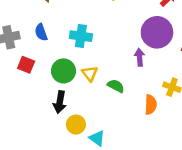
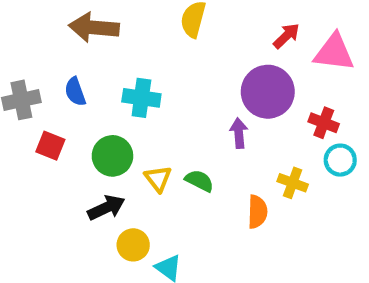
yellow triangle: (90, 73) -> (158, 179), moved
black arrow: (60, 102) -> (106, 208), turned -125

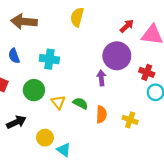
yellow cross: (293, 183) -> (130, 120), moved
black arrow: (106, 208) -> (16, 122), moved
orange semicircle: (257, 212) -> (101, 114), moved

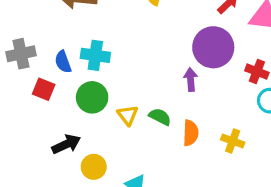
blue semicircle: (14, 56) -> (63, 62), moved
cyan cross: (49, 59) -> (95, 55), moved
yellow circle: (45, 138) -> (94, 167), moved

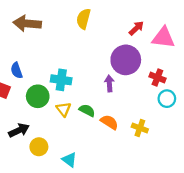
cyan cross: (95, 55) -> (61, 80), moved
orange semicircle: (191, 133) -> (109, 122), turned -60

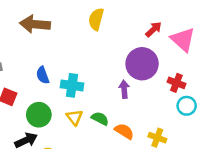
pink triangle: (163, 38) -> (183, 40), turned 35
blue semicircle: (17, 70) -> (43, 75), moved
green circle: (38, 96) -> (39, 115), moved

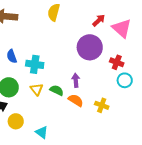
purple arrow: (124, 89) -> (76, 80), moved

